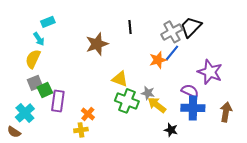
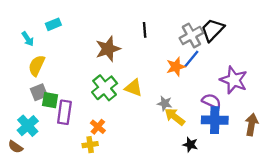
cyan arrow: (39, 39) -> (28, 39), moved
green square: (45, 90) -> (50, 100), turned 35
green cross: (127, 101) -> (105, 88), moved, turned 30

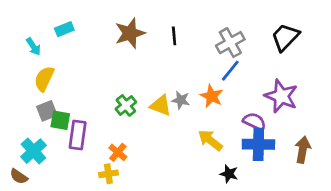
black trapezoid: (213, 30) -> (285, 37), moved
brown star: (108, 49) -> (130, 33), moved
orange star: (176, 67) -> (212, 96), moved, turned -30
green cross: (105, 88) -> (126, 105), size x0.7
gray star: (165, 103) -> (181, 100), moved

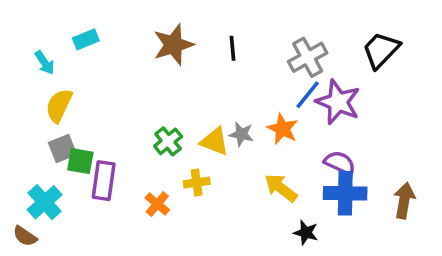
purple star: (281, 96) -> (338, 102), moved
yellow cross: (108, 174) -> (197, 182), moved

